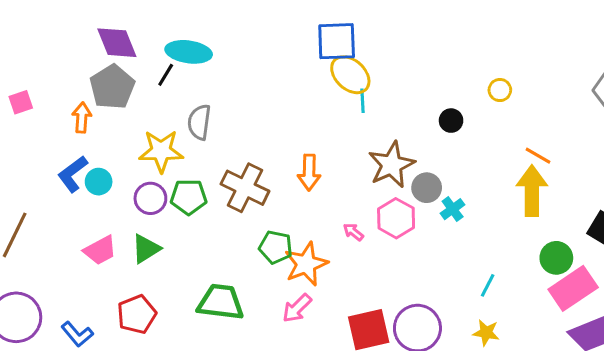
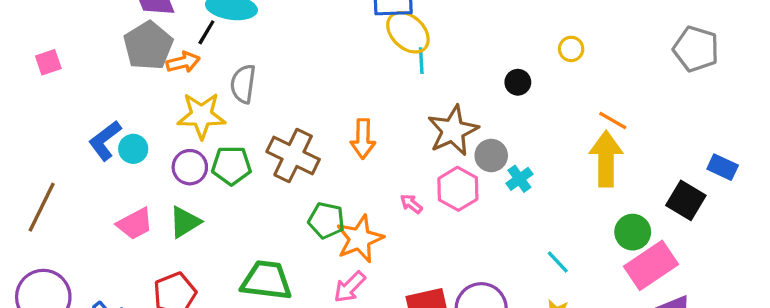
orange arrow: (82, 117) -> (183, 62), moved, turned 72
cyan line: (488, 285) -> (558, 262), turned -70

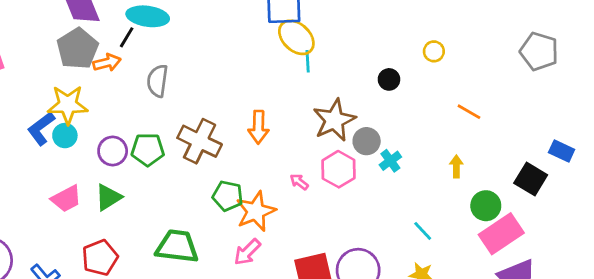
yellow star: (201, 116) -> (68, 105), moved
yellow arrow: (606, 159) -> (456, 166), moved, size x0.5

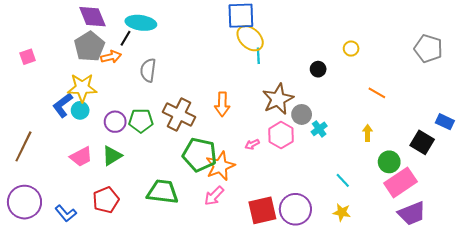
pink arrow: (299, 182) -> (252, 144), turned -64
green pentagon: (228, 196) -> (200, 155), size x1.5

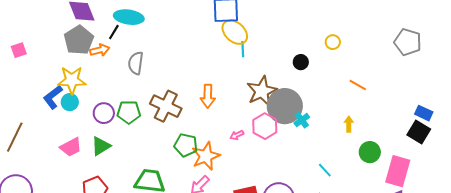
gray circle: (302, 114) -> (285, 106), size x1.8
black square: (422, 142) -> (419, 132), moved
green pentagon: (200, 155) -> (186, 145), size x0.7
pink rectangle: (401, 182) -> (398, 171), moved, turned -40

